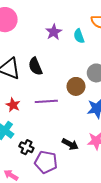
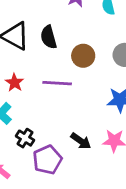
brown circle: (76, 86) -> (83, 56), moved
purple pentagon: (46, 162) -> (47, 160), turned 30

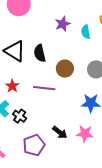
black cross: (25, 138) -> (20, 116), moved

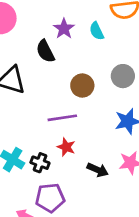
black semicircle: (40, 53) -> (45, 51), moved
red star: (12, 86) -> (66, 147), moved
purple pentagon: (34, 145) -> (50, 198), moved, turned 30

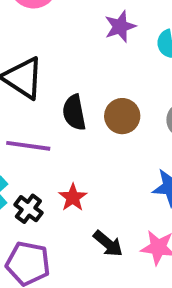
black semicircle: (45, 51) -> (74, 113), moved
purple line: (62, 118) -> (28, 146), moved

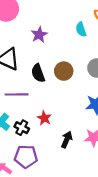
purple star: (120, 26) -> (39, 35), moved
black arrow: (108, 244) -> (67, 140), turned -98

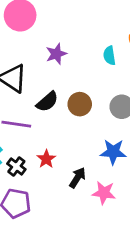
black semicircle: (38, 73) -> (47, 102), turned -120
black arrow: (67, 140) -> (78, 178), moved

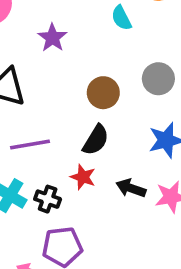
black semicircle: (47, 102) -> (96, 140), moved
black arrow: (78, 178) -> (131, 188), turned -85

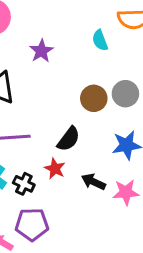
brown circle: (103, 93) -> (94, 98), moved

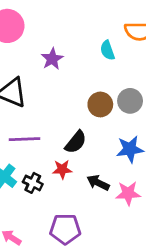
red star: (55, 169) -> (62, 169), turned -30
purple pentagon: (32, 224) -> (65, 229), moved

